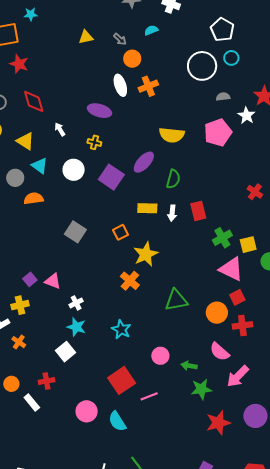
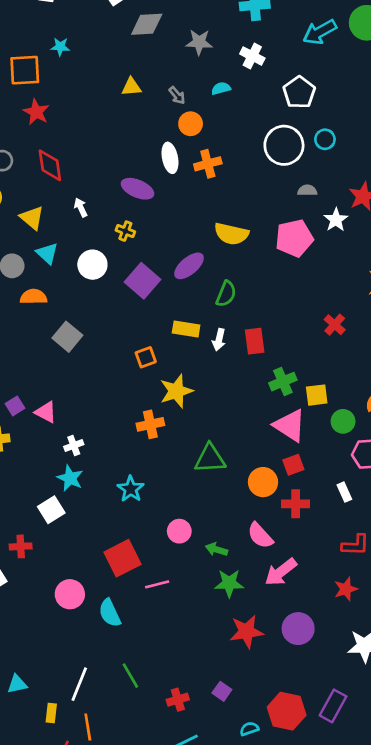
white pentagon: (222, 30) -> (299, 92), moved
gray square: (75, 232) -> (67, 337), moved
orange cross: (130, 281) -> (150, 424), turned 30

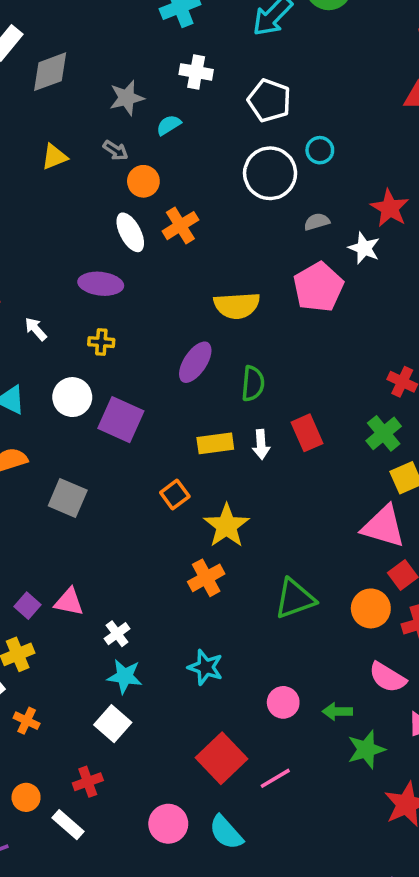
gray star: (199, 42) -> (127, 98), moved
purple square: (142, 281) -> (121, 420), moved
green cross: (283, 382) -> (384, 433), moved

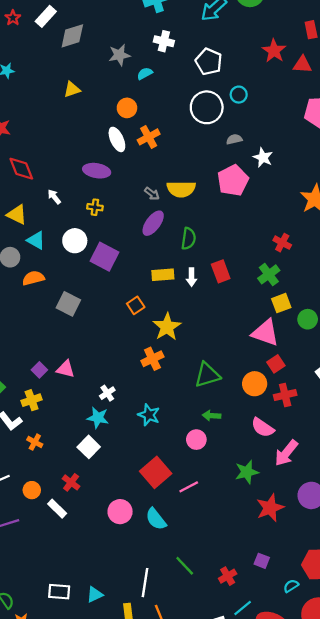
gray arrow: (116, 150) -> (152, 194), moved
red star: (390, 208) -> (274, 51), moved
white cross: (117, 634) -> (107, 393), moved
green arrow: (337, 711) -> (212, 416), moved
red cross: (88, 782) -> (71, 482), turned -36

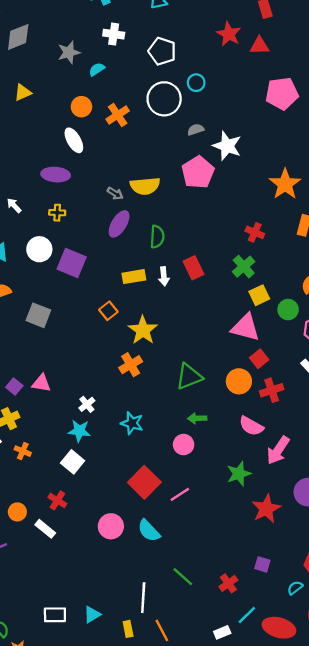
orange cross: (149, 137) -> (118, 115), moved
white star: (263, 158) -> (227, 146), size x1.4
orange cross: (35, 442) -> (23, 451), moved

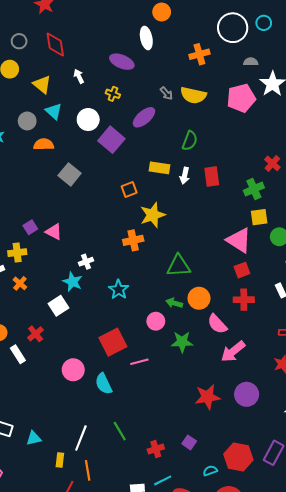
orange cross: (118, 115) -> (199, 54), moved
purple ellipse: (119, 224) -> (144, 117), moved
orange circle: (239, 381) -> (199, 298), moved
green star: (239, 474) -> (182, 342), moved

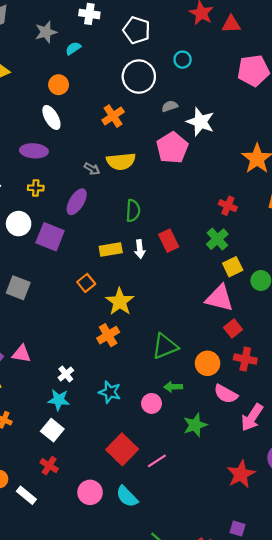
cyan circle: (264, 23) -> (183, 60), moved
orange circle: (199, 298) -> (208, 363), moved
red cross: (244, 300) -> (245, 359), turned 30
pink circle: (156, 321) -> (152, 403), moved
red cross: (36, 334) -> (49, 466), moved

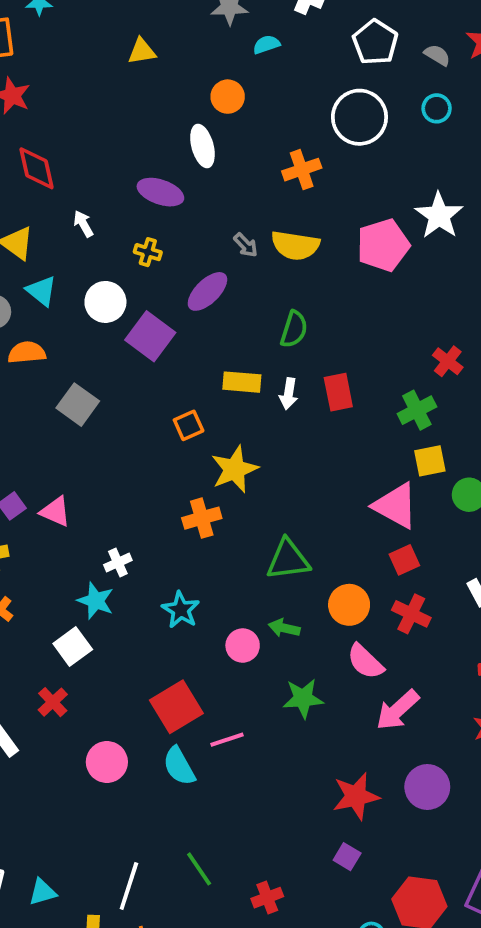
gray semicircle: (170, 106) -> (437, 55), moved, turned 35
cyan semicircle: (127, 496) -> (179, 766), moved
purple square: (238, 528) -> (347, 857), moved

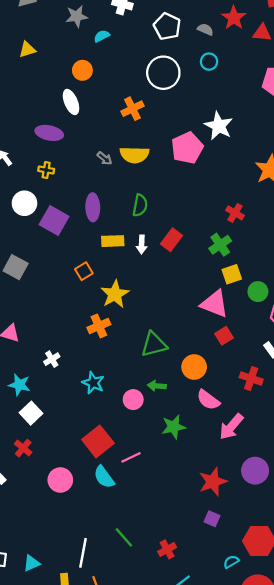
purple ellipse: (207, 291) -> (93, 207), moved, turned -40
red rectangle: (338, 392) -> (171, 240), turned 55
cyan star: (96, 601) -> (19, 385), moved
red cross: (411, 614) -> (251, 378), moved

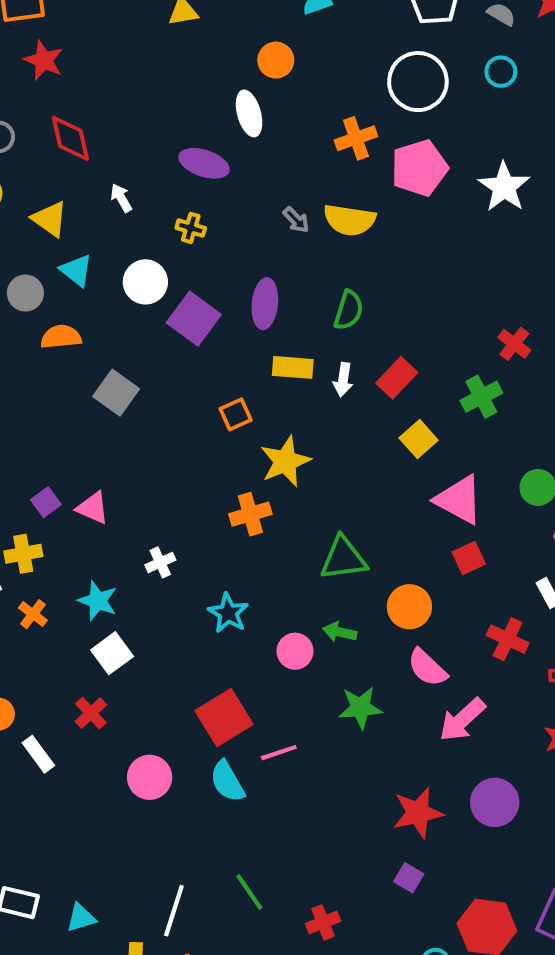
pink pentagon: (187, 148) -> (419, 168), moved
yellow square: (232, 274) -> (419, 439), moved, turned -30

